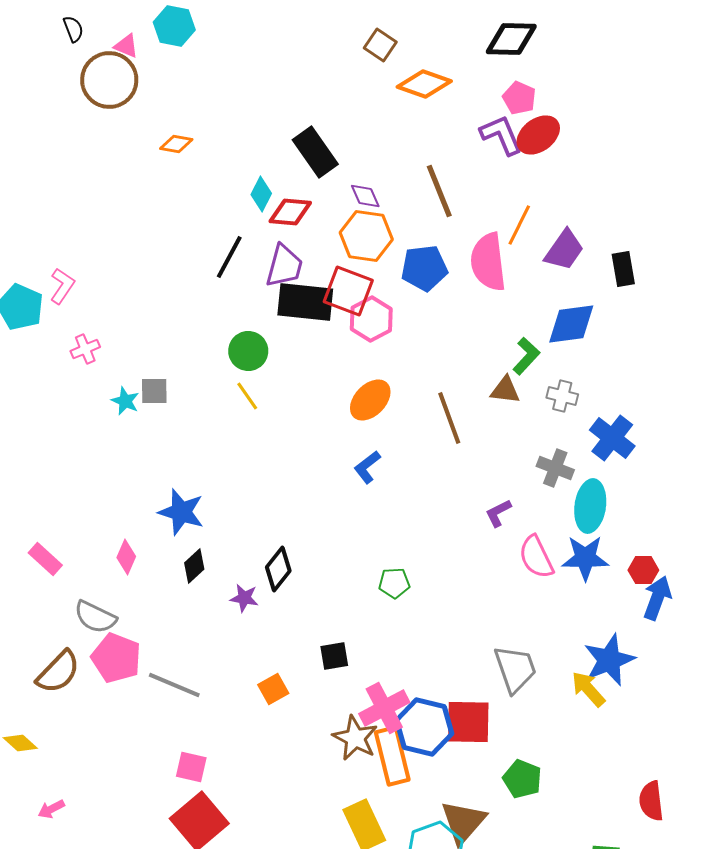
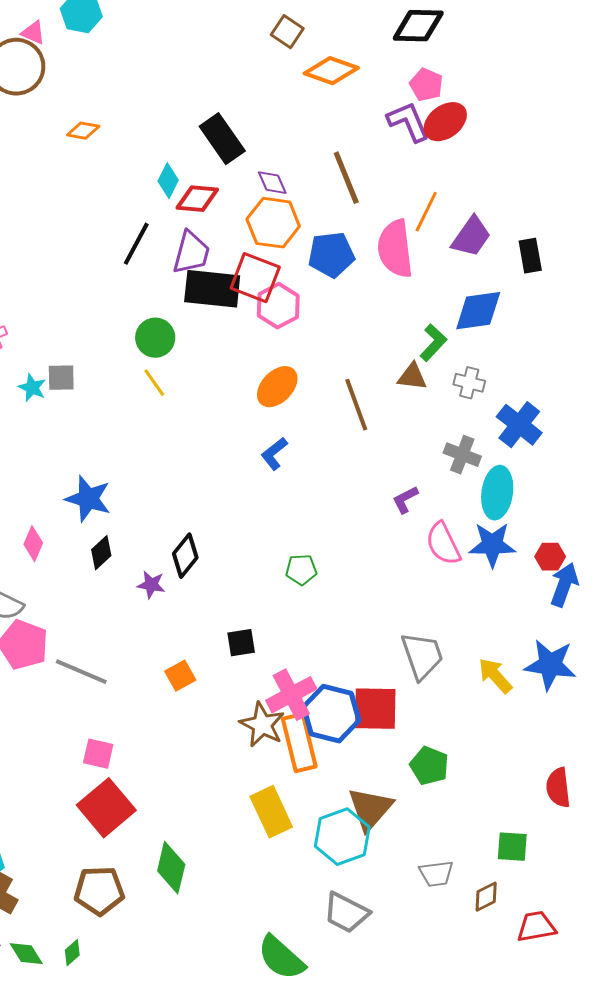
blue star: (609, 660) -> (550, 665), moved, turned 30

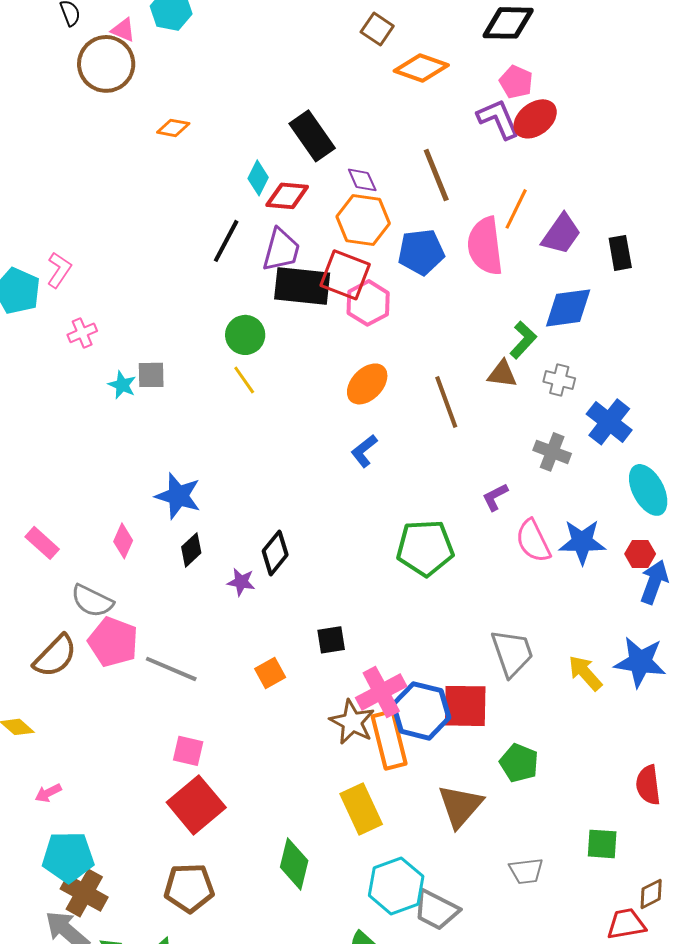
cyan ellipse: (497, 493) -> (648, 490), moved, turned -36
green pentagon: (301, 570) -> (425, 548), moved, size x1.8
cyan hexagon: (342, 837) -> (396, 886), moved
green diamond: (171, 868) -> (294, 864), moved
brown diamond: (486, 897) -> (651, 894), moved

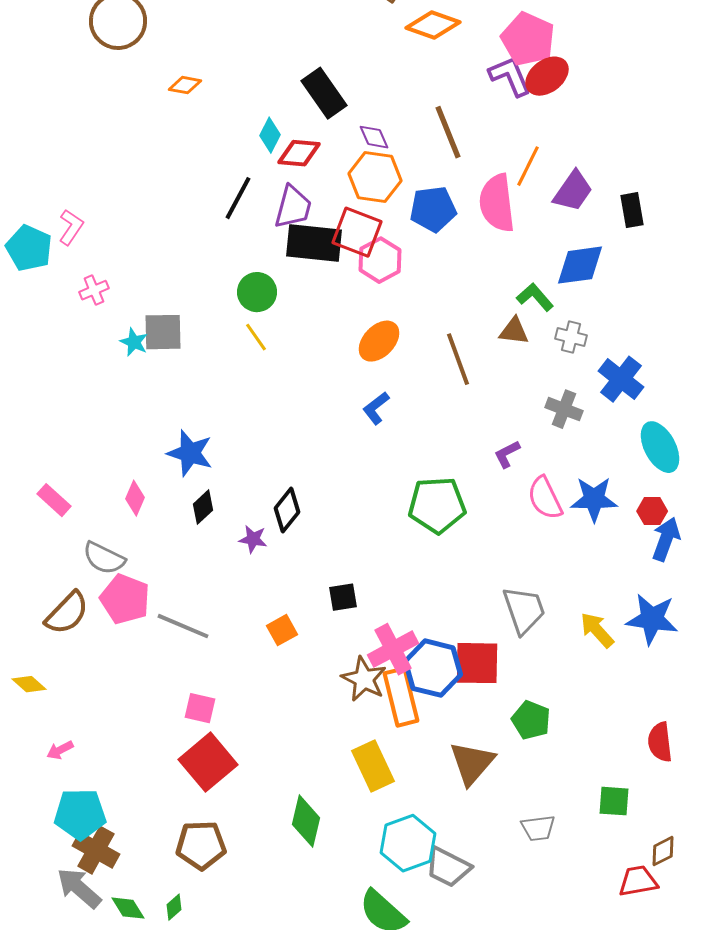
pink pentagon: (516, 82) -> (528, 39), size x1.6
green L-shape: (523, 340) -> (535, 297), turned -84
gray square: (151, 375) -> (163, 332), size x1.4

